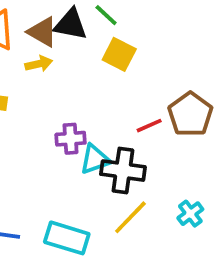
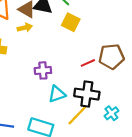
brown pentagon: (190, 114) -> (111, 57), turned 30
cyan triangle: (95, 159) -> (57, 94), moved
black cross: (123, 171) -> (87, 94), moved

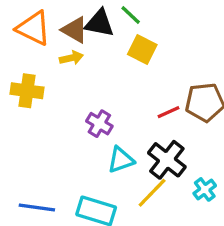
purple cross: (43, 70) -> (99, 124), turned 35
black cross: (87, 94) -> (167, 160), turned 30

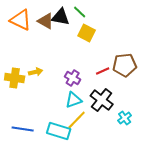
yellow arrow: (71, 58) -> (36, 72), moved
yellow cross: (27, 91) -> (15, 78), moved
purple cross: (99, 124) -> (73, 78), moved
yellow line: (152, 193) -> (77, 120), moved

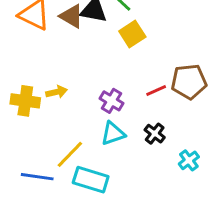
yellow square: (87, 33) -> (132, 34), turned 30
black cross: (102, 100) -> (155, 134), size x0.6
yellow line: (77, 120) -> (70, 154), moved

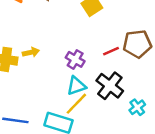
black cross: (155, 134) -> (110, 86), size x1.6
yellow line: (70, 154) -> (76, 104), moved

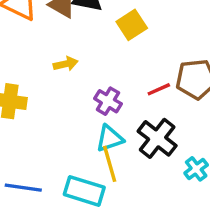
yellow arrow: (31, 52) -> (66, 64), moved
yellow line: (76, 104) -> (110, 164), turned -60

